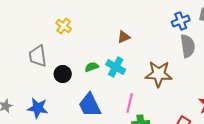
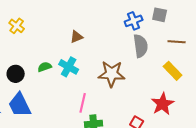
blue trapezoid: (90, 105) -> (20, 105), moved

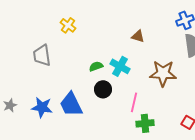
brown triangle: (77, 37) -> (138, 36), moved, turned 40
black circle: (16, 74) -> (103, 89), moved

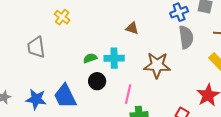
cyan cross: (120, 66) -> (114, 58), turned -30

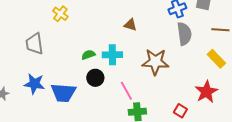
pink line: (128, 94) -> (126, 91), turned -42
blue trapezoid: (65, 96) -> (63, 93), turned -60
blue star: (36, 99) -> (34, 84), moved

